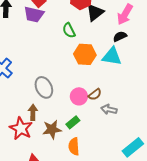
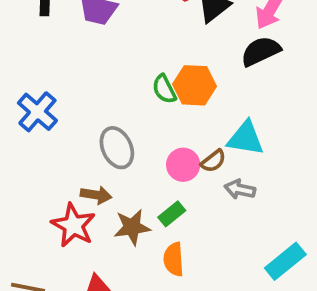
green semicircle: (69, 30) -> (164, 89), moved
black semicircle: (120, 36) -> (261, 51), size x1.5
cyan triangle: (112, 56) -> (246, 138), moved
brown arrow: (33, 112) -> (96, 195), turned 98

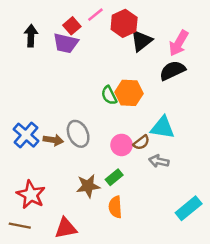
blue cross: (37, 112) -> (26, 135), moved
brown arrow: (96, 195) -> (53, 140), moved
red star: (73, 225) -> (31, 195), moved

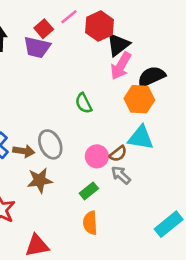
pink arrow: (179, 43) -> (121, 66), moved
orange hexagon: (129, 93) -> (139, 99), moved
gray arrow: (159, 161) -> (121, 175), moved, turned 30
brown star: (88, 186) -> (40, 180), moved

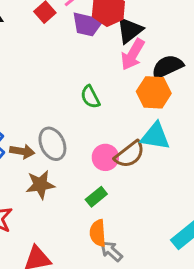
purple trapezoid: (37, 47) -> (87, 24), moved
brown semicircle: (118, 154) -> (130, 154), size x1.5
gray arrow: (121, 175) -> (111, 251), moved

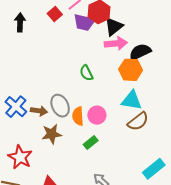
pink arrow: (133, 55) -> (116, 43), turned -125
brown semicircle: (130, 154) -> (138, 121), moved
orange semicircle: (98, 233) -> (78, 116), moved

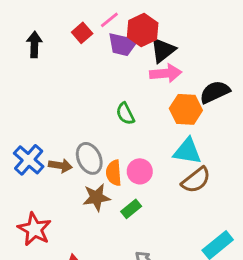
black semicircle: (140, 52) -> (215, 92), moved
brown star: (52, 134) -> (96, 197), moved

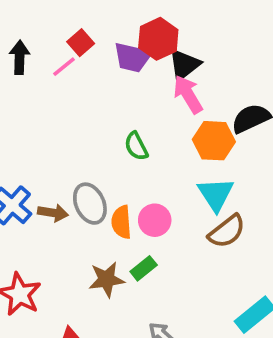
pink line: (109, 20) -> (64, 67), moved
pink arrow: (166, 73) -> (188, 94), turned -116
cyan triangle: (187, 151) -> (216, 194), turned 48
brown star: (96, 197) -> (107, 279), moved

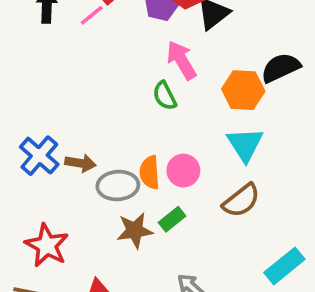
pink arrow: (188, 94) -> (181, 60), moved
gray ellipse: (90, 204) -> (118, 186), moved, turned -69
brown semicircle: (227, 231) -> (241, 200), moved

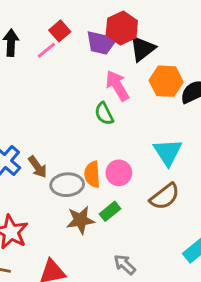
orange hexagon: (243, 90) -> (166, 81), moved
brown arrow: (80, 163) -> (38, 167), turned 45

